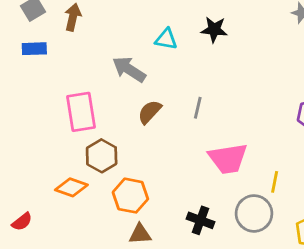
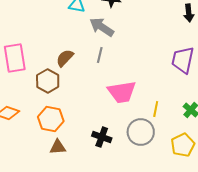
gray arrow: (129, 69) -> (102, 27), moved
brown hexagon: (102, 156) -> (48, 81), moved

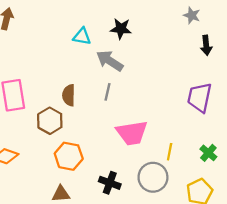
brown semicircle: (65, 58) -> (69, 95), turned -42
orange hexagon: (51, 119) -> (69, 156), moved

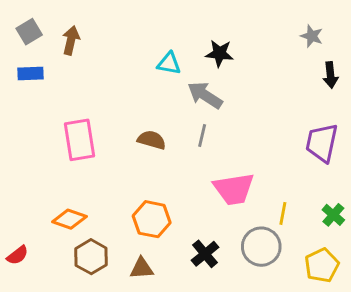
brown semicircle: (69, 95) -> (152, 140), turned 105
brown hexagon: (50, 121) -> (91, 257), moved
black cross: (110, 183) -> (205, 254), turned 30

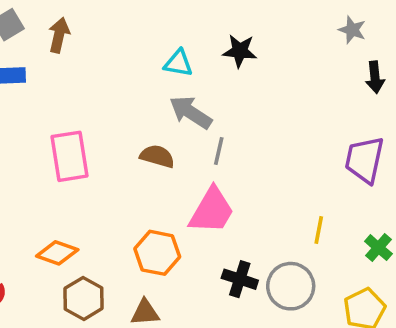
gray arrow: (205, 95) -> (191, 112), moved
pink trapezoid: (234, 189) -> (212, 211), moved, turned -51
yellow line: (283, 213) -> (319, 230), moved
black cross: (205, 254) -> (240, 279), moved, turned -32

